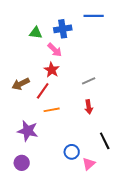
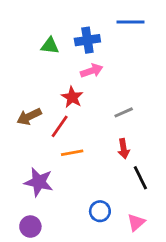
pink arrow: (55, 50) -> (92, 71), moved, turned -63
black line: (105, 141) -> (140, 178), moved
pink triangle: (89, 164) -> (136, 222), moved

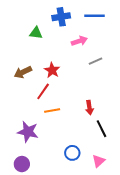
blue cross: (87, 40) -> (61, 17), moved
pink arrow: (92, 71) -> (79, 41), moved
gray line: (124, 112) -> (95, 61), moved
brown arrow: (29, 117) -> (23, 72), moved

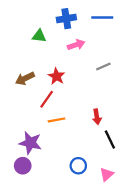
pink arrow: (79, 41) -> (76, 45), moved
purple circle: (22, 164) -> (23, 166), moved

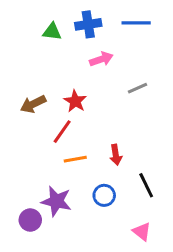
green triangle: (39, 36) -> (52, 32), moved
red arrow: (97, 117) -> (116, 155), moved
purple star: (30, 143) -> (56, 201), moved
blue circle: (78, 166) -> (104, 195), moved
pink triangle: (107, 174) -> (142, 232), turned -40

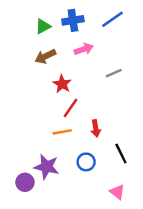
blue line: (136, 23) -> (113, 19), turned -35
green triangle: (52, 32) -> (43, 26), turned -35
brown arrow: (33, 104) -> (45, 56), moved
red line: (62, 132) -> (71, 108), moved

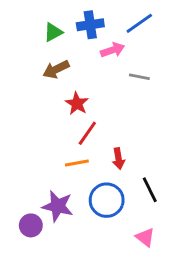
pink arrow: (84, 49) -> (113, 50), moved
gray line: (114, 73) -> (139, 77), moved, turned 35
blue circle: (86, 162) -> (107, 200), size x1.5

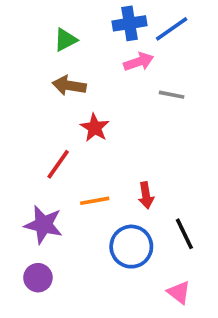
blue cross: (90, 25) -> (129, 23), moved
brown arrow: (56, 69) -> (69, 86), turned 35
red line: (87, 133) -> (58, 164), moved
purple star: (58, 206) -> (43, 225), moved

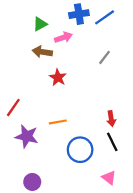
pink arrow: (139, 62) -> (63, 37), moved
gray line: (172, 95) -> (105, 57), turned -64
red line: (58, 164) -> (13, 107), moved
red arrow: (146, 195) -> (111, 119), moved
purple circle: (38, 278) -> (32, 182), moved

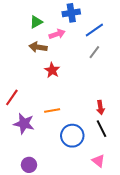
blue line: (105, 17) -> (94, 30), moved

